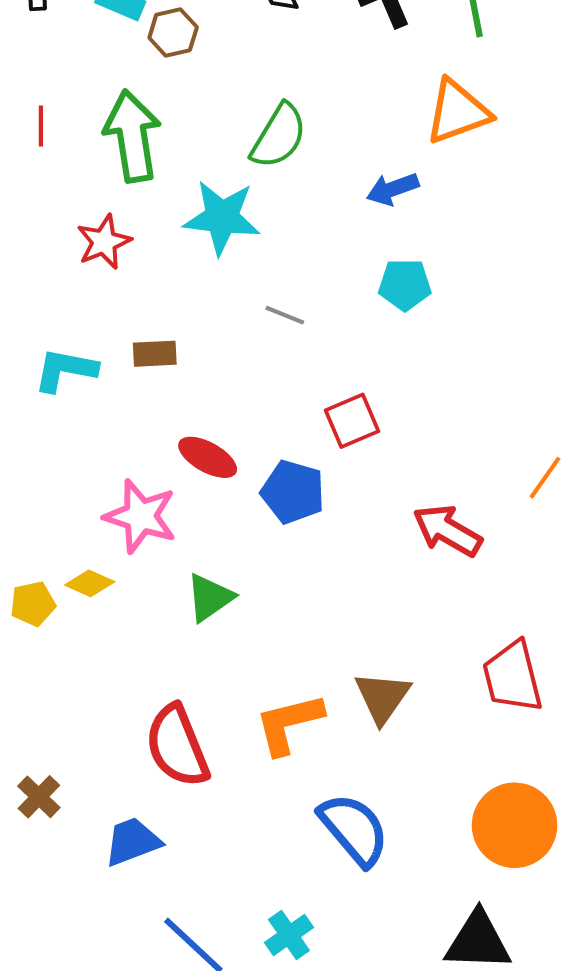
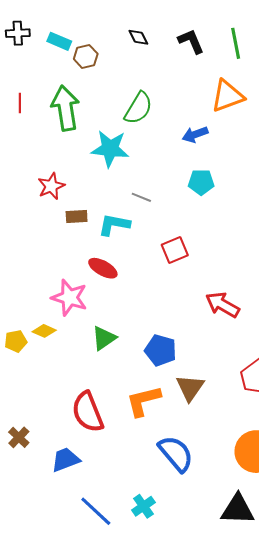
red star: (104, 242) -> (51, 186), moved
cyan L-shape: (65, 370) -> (114, 225), moved
blue pentagon: (293, 492) -> (161, 350), moved

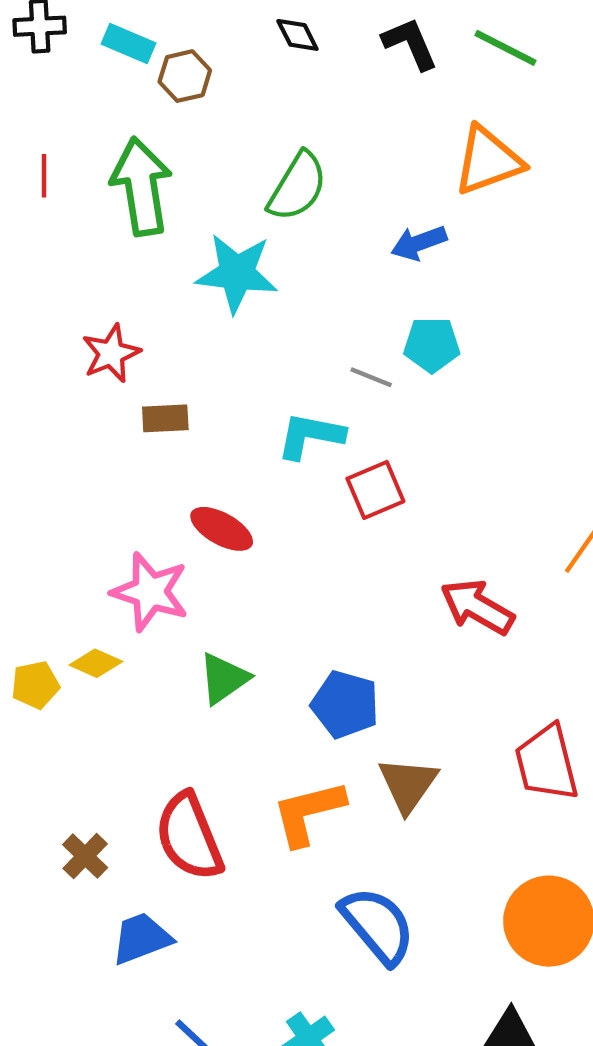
green line: (236, 43) -> (505, 48), turned -52
gray line: (141, 197) -> (371, 377), moved
cyan L-shape: (114, 225) -> (310, 436), moved
brown cross: (19, 437) -> (85, 856), moved

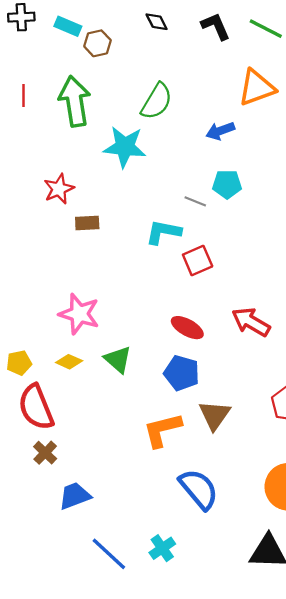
red ellipse: (222, 529) -> (187, 328), moved
yellow diamond: (96, 663) -> (69, 362), moved
green triangle: (224, 678) -> (118, 359), turned -44
red semicircle: (189, 837) -> (36, 407), moved

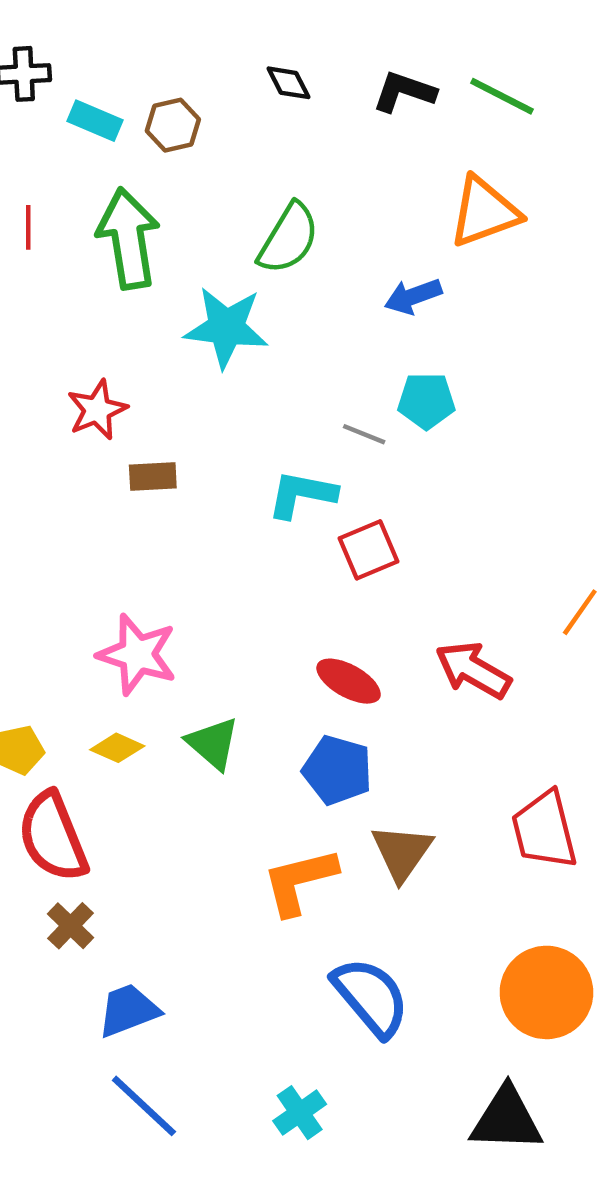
cyan rectangle: (68, 26) -> (95, 121), moved
black L-shape: (216, 26) -> (404, 92), turned -48
blue line: (109, 554) -> (144, 1106), moved

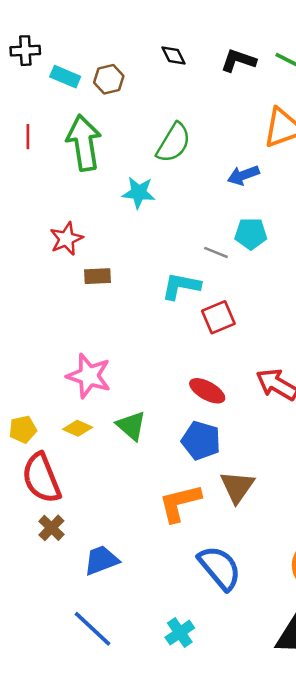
cyan star: (226, 327) -> (139, 193), size x0.7
blue trapezoid: (128, 1010) -> (101, 560), moved

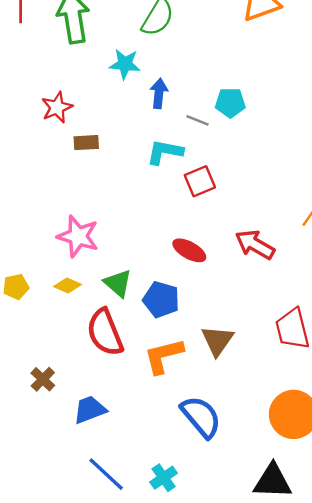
blue arrow: (243, 175) -> (159, 93), moved, turned 116
blue pentagon: (201, 441) -> (161, 300), moved
red semicircle: (41, 478) -> (105, 332), moved
blue line: (93, 629) -> (106, 474), moved

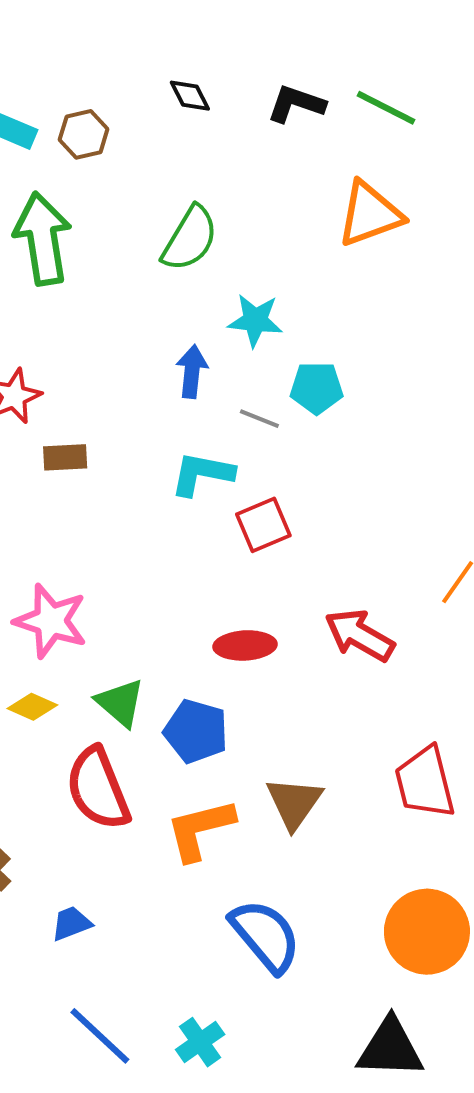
cyan star: (125, 64) -> (255, 320), moved
red ellipse: (189, 250) -> (245, 645), turned -32
blue trapezoid: (90, 410) -> (71, 923), size x0.7

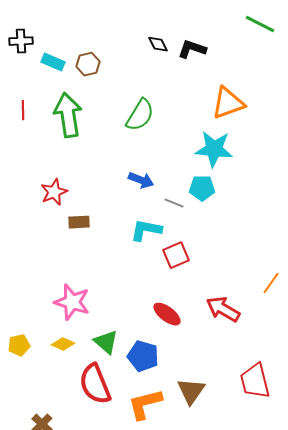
black diamond: (190, 96) -> (158, 44), moved
green line: (386, 108) -> (260, 24), moved
cyan star: (255, 320) -> (214, 149), moved, size x1.4
blue arrow: (192, 372) -> (141, 180), turned 105
red ellipse: (245, 645) -> (167, 314), turned 40

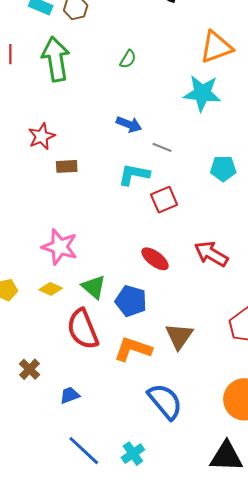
green semicircle: (140, 115) -> (128, 59), size x0.6
cyan pentagon: (202, 188) -> (223, 168), moved
orange L-shape: (145, 404) -> (133, 349), turned 33

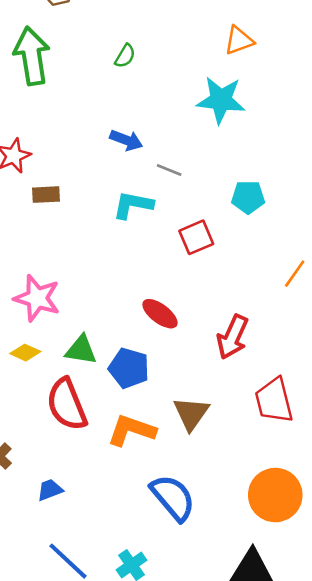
orange triangle: (216, 47) -> (239, 40), size x0.7
red square: (164, 200) -> (196, 237), moved
red arrow: (211, 254) -> (233, 337), moved, turned -96
green triangle: (94, 287) -> (81, 350), turned -32

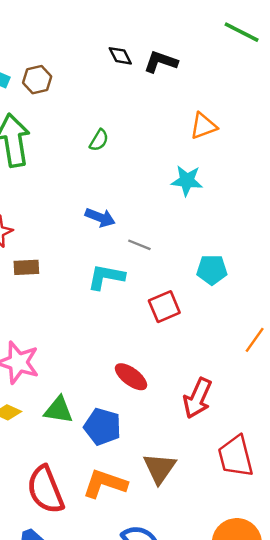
cyan star: (221, 100) -> (187, 181), size x0.7
red semicircle: (67, 404) -> (45, 490), moved

